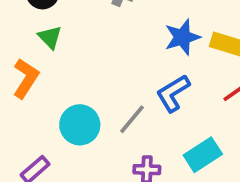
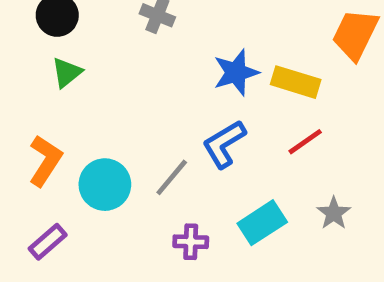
green triangle: (50, 37) -> (67, 73), turned 35
orange L-shape: (26, 78) -> (45, 161), moved

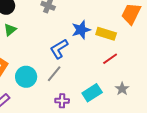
blue L-shape: (224, 144) -> (59, 49), moved

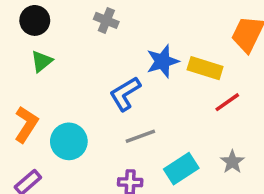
red line: (110, 59) -> (227, 102), moved
gray line: (54, 74) -> (140, 136), moved, turned 30

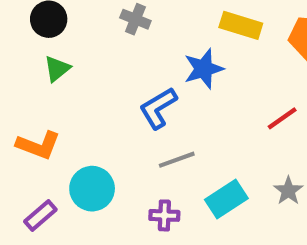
yellow rectangle: (205, 68) -> (241, 25), moved
orange L-shape: (26, 124) -> (38, 145), turned 78
cyan circle: (69, 141) -> (92, 189), moved

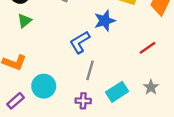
gray line: (177, 160) -> (90, 70), turned -54

